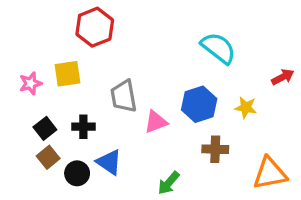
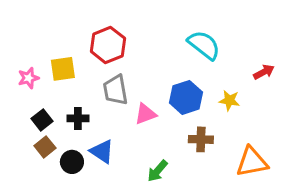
red hexagon: (95, 27) -> (108, 45), moved

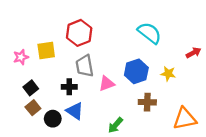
black cross: (78, 118) -> (69, 87), moved

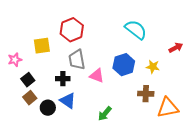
pink star: (21, 57) -> (15, 60), moved
pink triangle: (107, 83) -> (97, 76), turned 42
brown cross: (147, 102) -> (146, 94), moved

